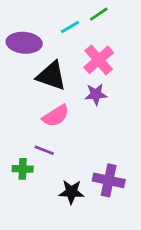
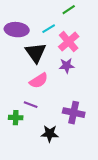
cyan line: (70, 27) -> (49, 29), moved
black triangle: (51, 76) -> (36, 53), turned 35
purple cross: (109, 180) -> (74, 113), moved

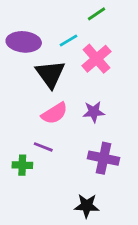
purple star: (67, 66) -> (94, 112), moved
black star: (50, 134) -> (87, 206), moved

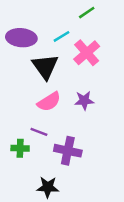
purple cross: (104, 158) -> (68, 151), moved
black star: (87, 206) -> (48, 187), moved

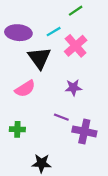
pink semicircle: (49, 102) -> (25, 89), moved
purple line: (39, 132) -> (61, 117), moved
purple cross: (68, 151) -> (84, 131), moved

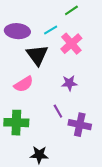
purple line: (61, 117) -> (58, 111), turned 40
green cross: (17, 129) -> (16, 123), size x1.6

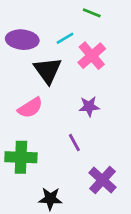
green line: (71, 10) -> (92, 13), turned 56
purple cross: (80, 125) -> (102, 180), moved, turned 30

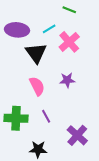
pink semicircle: (30, 108) -> (37, 86), moved, turned -84
purple line: (74, 143) -> (46, 116), moved

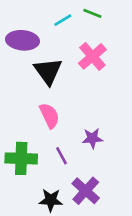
cyan line: (49, 29) -> (63, 20), moved
purple star: (67, 80) -> (92, 138), moved
purple cross: (77, 135) -> (86, 191), moved

